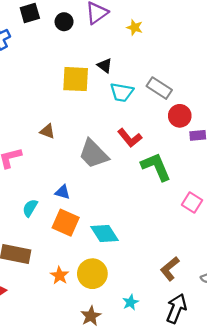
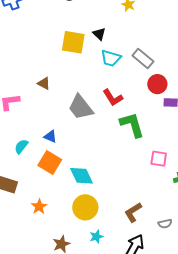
pink square: (192, 202) -> (159, 159), turned -30
yellow circle: (92, 274) -> (85, 207), moved

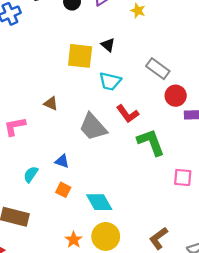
cyan trapezoid: (111, 58) -> (110, 81), moved
orange square: (50, 162) -> (63, 190), size x0.6
orange star: (39, 207) -> (74, 240), moved

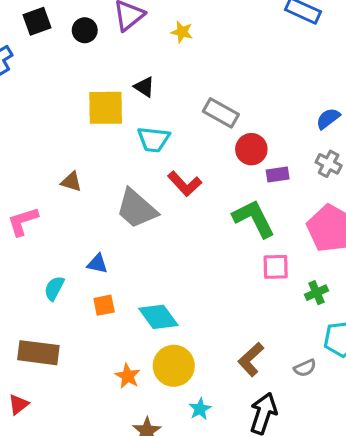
green L-shape: (151, 142) -> (254, 218), moved
orange square: (63, 190) -> (104, 305), turned -32

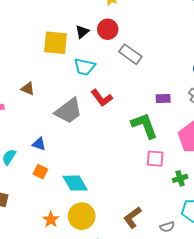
black triangle: (144, 87) -> (82, 32), turned 40
red circle: (251, 149) -> (108, 29), moved
gray trapezoid: (137, 209) -> (68, 111), turned -84
orange square: (104, 305) -> (40, 172), turned 32

